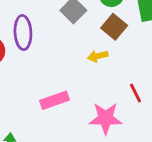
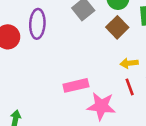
yellow arrow: (98, 56) -> (129, 63), moved
pink rectangle: (54, 100) -> (76, 85), moved

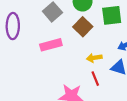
pink rectangle: (76, 85) -> (51, 45), moved

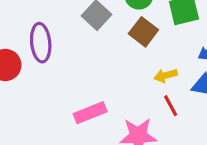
pink rectangle: (51, 45) -> (90, 113), moved

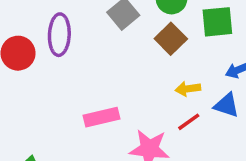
red line: (171, 106) -> (189, 122), turned 75

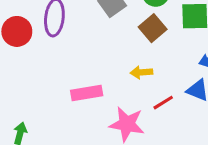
yellow arrow: (188, 89) -> (141, 72), moved

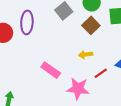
pink rectangle: (87, 93) -> (51, 70), turned 48

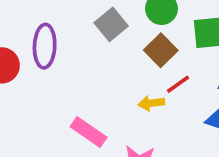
red line: (101, 73) -> (178, 84), moved

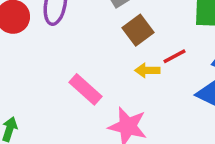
brown square: (161, 50) -> (138, 30), moved

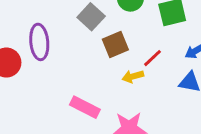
brown square: (138, 30) -> (115, 44), turned 30

